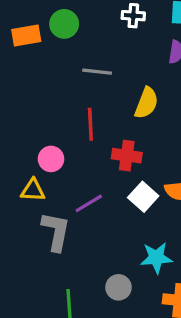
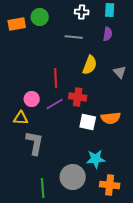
gray line: (97, 72) -> (74, 37), moved
white square: (143, 197) -> (88, 122), turned -30
purple line: (89, 203) -> (55, 104), moved
gray circle: (118, 287) -> (73, 177), size x1.6

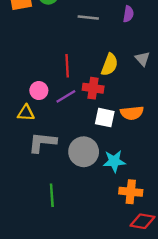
yellow semicircle: (90, 65) -> (110, 65), moved
gray L-shape: (35, 143) -> (42, 142), turned -95
gray circle: (73, 177) -> (84, 152), moved

